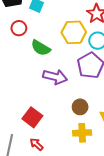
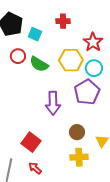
green semicircle: (41, 48) -> (39, 64), moved
purple arrow: (55, 77) -> (53, 103), turned 75

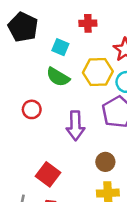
cyan square: (35, 34) -> (60, 47), moved
red circle: (18, 56) -> (32, 109), moved

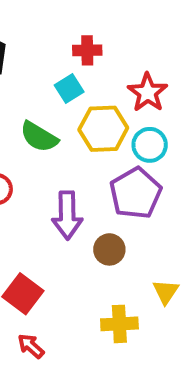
cyan square: (60, 47) -> (69, 89), moved, turned 35
brown circle: (105, 162) -> (109, 249), moved

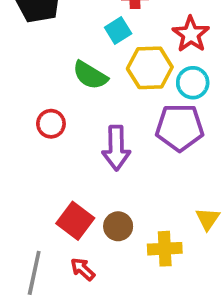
purple pentagon: (136, 193) -> (180, 127), turned 30
brown circle: (109, 249) -> (118, 226), moved

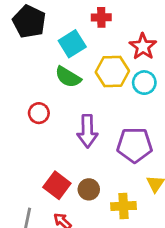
cyan square: (118, 31) -> (72, 44), moved, size x1.4
purple pentagon: (180, 127) -> (135, 145), moved

